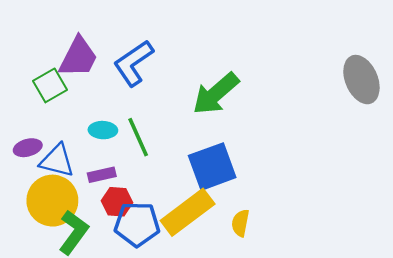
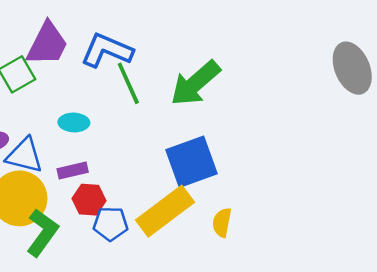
blue L-shape: (133, 63) -> (107, 50), turned 57
green line: (138, 137) -> (128, 83), moved
blue pentagon: (137, 224) -> (111, 224), size x0.7

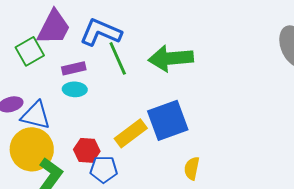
green arrow: (195, 83) -> (171, 58), turned 36
purple rectangle: (73, 171) -> (74, 68), moved
yellow rectangle: (165, 211) -> (131, 133), moved, size x0.7

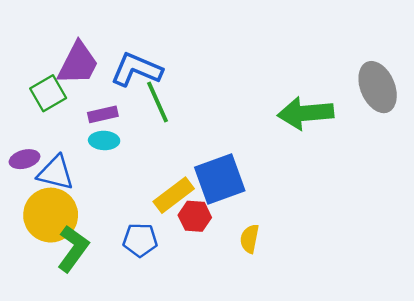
green arrow: (171, 58) -> (305, 113), moved
red hexagon: (87, 150) -> (195, 216), moved

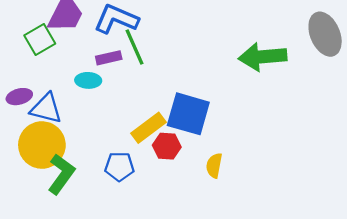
purple rectangle: (103, 114) -> (109, 58), moved
blue square: (220, 179) -> (188, 114), turned 36

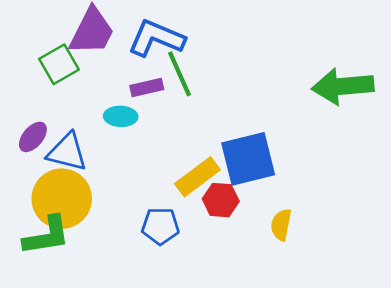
purple ellipse: (19, 97) -> (33, 137), turned -35
blue square: (188, 114) -> (248, 159), turned -30
green L-shape: (61, 174) -> (47, 236), moved, turned 45

